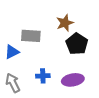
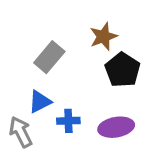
gray rectangle: (31, 36) -> (49, 57), turned -54
blue triangle: (12, 52) -> (40, 102), moved

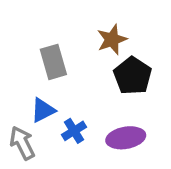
gray rectangle: (49, 57) -> (53, 62), turned -56
blue cross: (68, 121) -> (74, 131), turned -30

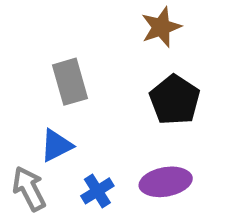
brown star: (112, 40) -> (161, 27), moved
blue cross: (74, 131) -> (97, 191), moved

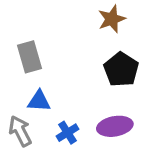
gray rectangle: (70, 82) -> (30, 57), moved
blue triangle: (56, 145) -> (39, 101), turned 30

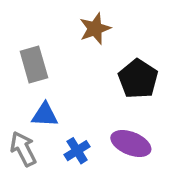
brown star: (112, 19) -> (95, 29), moved
purple ellipse: (115, 126) -> (131, 143), turned 32

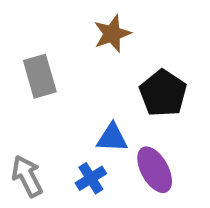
blue triangle: (45, 115) -> (112, 138), moved
purple ellipse: (131, 143) -> (155, 170), turned 39

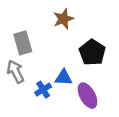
gray arrow: (27, 176) -> (16, 72), moved
blue cross: (91, 178) -> (43, 90), moved

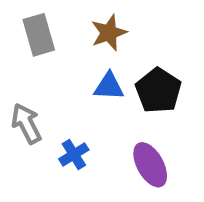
gray rectangle: (23, 43) -> (39, 35), moved
blue triangle: (64, 78) -> (109, 86), moved

